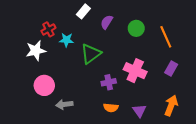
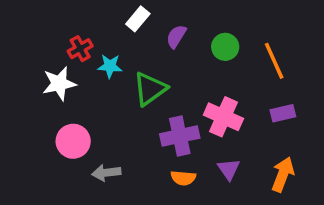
purple rectangle: (171, 69) -> (283, 113), turned 48
purple cross: (109, 82) -> (180, 136), size x1.5
purple triangle: (139, 111) -> (229, 169), moved

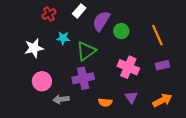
purple semicircle: (176, 36) -> (101, 21), size x1.5
green circle: (225, 47) -> (121, 31), moved
red cross: (80, 49) -> (49, 14), moved
purple cross: (180, 136) -> (83, 78), moved
orange arrow: (283, 174) -> (162, 100), turned 42

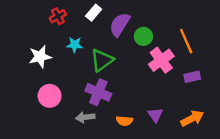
pink cross: (128, 67) -> (161, 60), moved, turned 30
purple cross: (83, 78) -> (98, 92), turned 35
gray arrow: (61, 99) -> (85, 117), moved

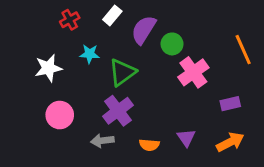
orange line: (186, 41) -> (243, 50), moved
purple rectangle: (192, 77) -> (230, 104), moved
purple cross: (98, 92) -> (118, 111), turned 30

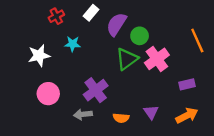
green triangle: (122, 72) -> (127, 59), moved

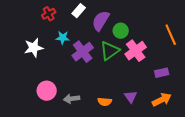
purple cross: (96, 90) -> (83, 52), moved
pink circle: (48, 94) -> (47, 91), moved

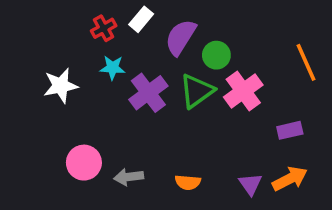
red cross: (49, 14) -> (104, 28), moved
purple triangle: (131, 97) -> (250, 184), moved

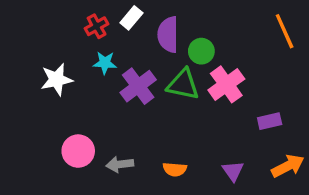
purple semicircle: (181, 37) -> (168, 35), turned -32
orange line: (306, 62) -> (285, 31), moved
green triangle: (197, 91) -> (183, 84), turned 48
orange arrow: (290, 179) -> (288, 166), moved

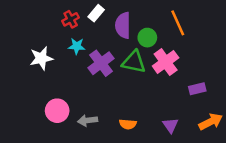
orange line: (285, 31) -> (178, 23), moved

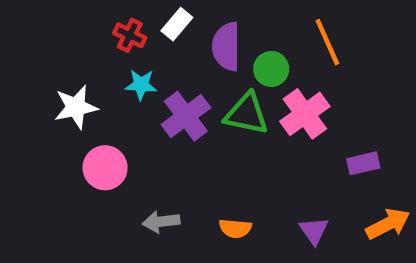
red cross: (71, 19) -> (130, 35), turned -35
pink circle: (57, 111) -> (105, 168), moved

